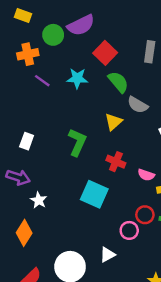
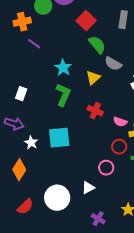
cyan star: (77, 78) -> (63, 68), moved, turned 30
cyan square: (94, 194) -> (59, 138), moved, turned -30
red circle: (145, 215) -> (119, 147), moved

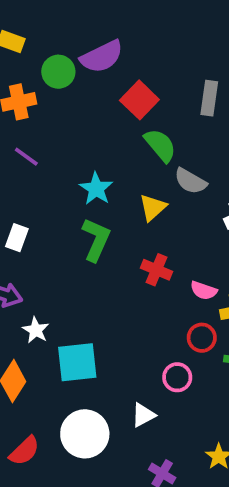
purple line: (34, 44) -> (26, 157), moved
cyan square: (59, 138) -> (77, 362), moved

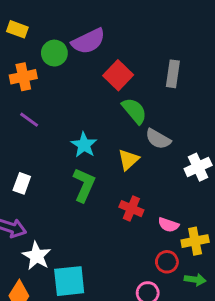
white star: (36, 330) -> (37, 256), size x1.4

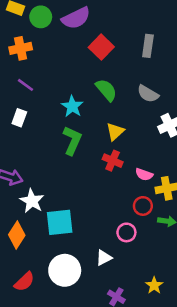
green circle: (54, 53) -> (41, 17), moved
green semicircle: (134, 111) -> (106, 90), moved
gray semicircle: (158, 139) -> (148, 94), moved
yellow triangle: (128, 160) -> (115, 132), moved
white rectangle: (22, 183) -> (19, 118), moved

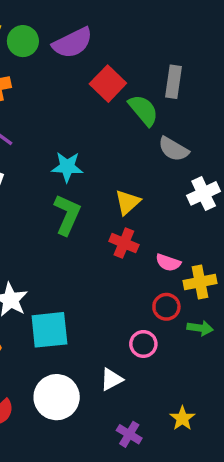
green semicircle: (106, 90) -> (143, 110), moved
cyan star: (72, 106) -> (67, 167), turned -30

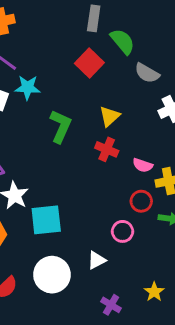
gray rectangle: (173, 82) -> (94, 18), moved
red square: (108, 84) -> (89, 63), moved
cyan star: (67, 167) -> (27, 87), moved

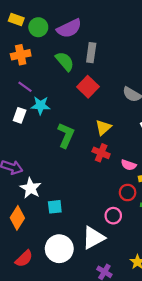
green semicircle: (123, 41) -> (65, 61), moved
cyan square: (46, 220) -> (55, 207), size x0.6
white triangle: (97, 260) -> (93, 238), size x1.6

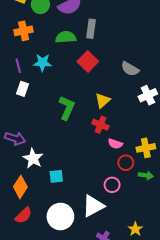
green semicircle: (65, 61) -> (66, 37), turned -54
purple line: (25, 87) -> (18, 66), moved, turned 40
cyan star: (40, 105) -> (43, 63), moved
pink semicircle: (129, 165) -> (115, 144), moved
red semicircle: (24, 259) -> (24, 215), moved

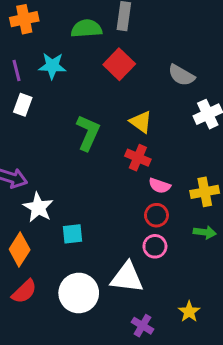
yellow triangle: (103, 100) -> (141, 122), turned -42
red circle: (126, 163) -> (156, 215), moved
white triangle: (93, 206) -> (127, 277), turned 35

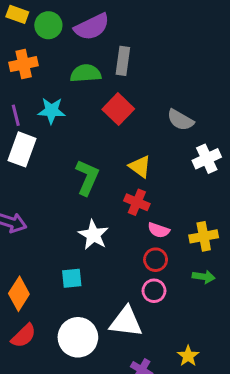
white rectangle: (23, 105) -> (22, 149), size x1.5
white star: (38, 207) -> (93, 235), moved

